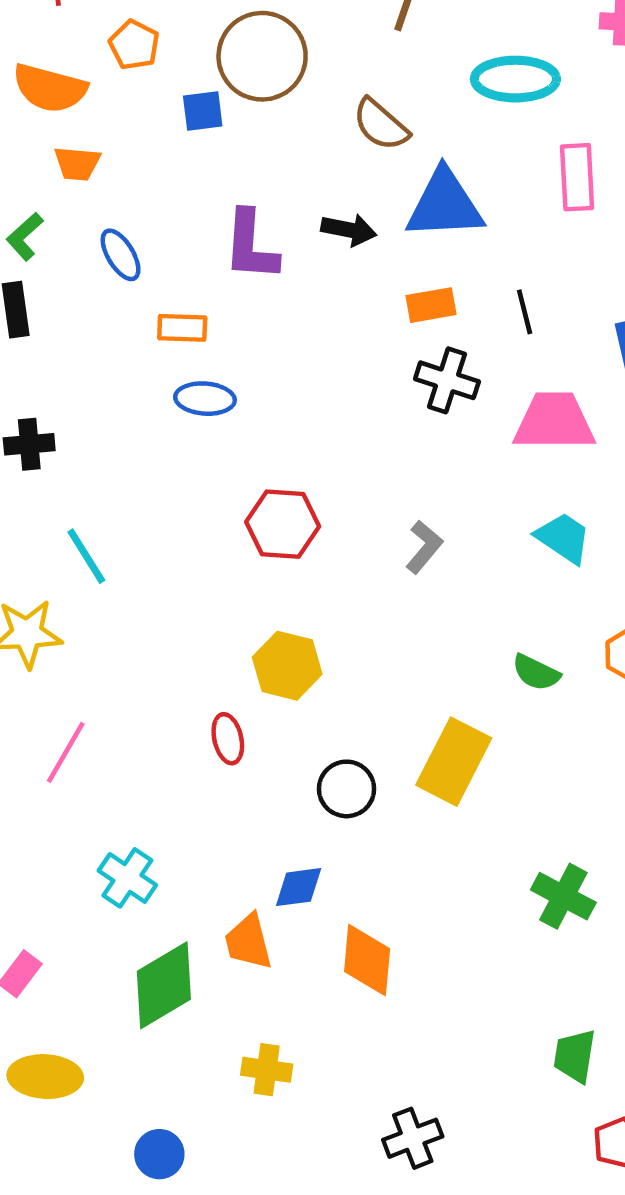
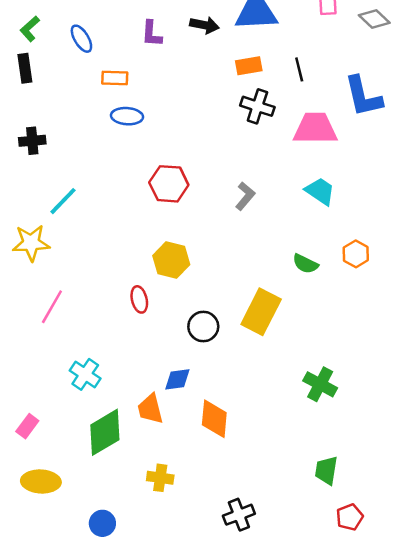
purple L-shape: (251, 246) -> (152, 34), size x0.7
cyan line: (86, 556) -> (63, 201), turned 76

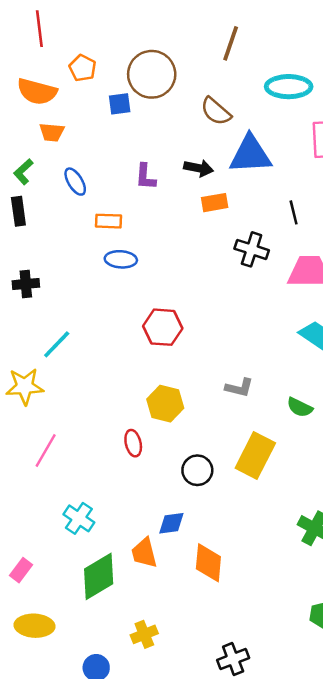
orange rectangle: (249, 66) -> (215, 203), moved
gray L-shape: (245, 196) -> (239, 388), moved, turned 64
yellow cross: (160, 478) -> (144, 634), moved, turned -30

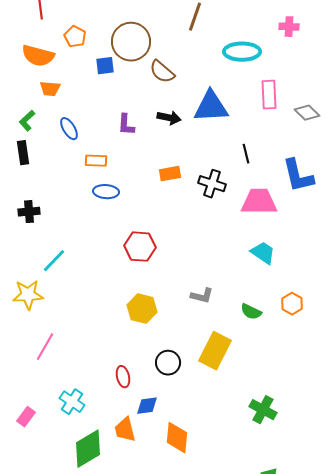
brown semicircle: (216, 111) -> (162, 72), moved
orange rectangle: (215, 203) -> (170, 174), moved
red ellipse: (133, 443) -> (123, 377), moved
pink rectangle: (21, 570) -> (26, 417), moved

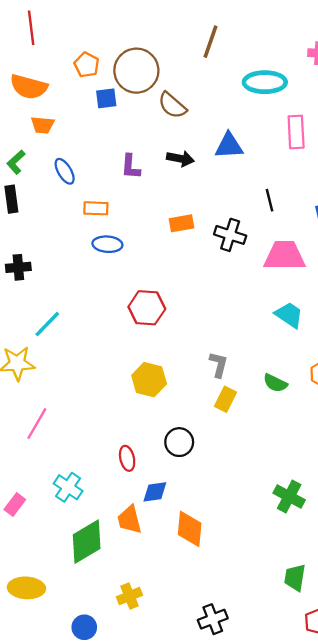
orange pentagon: (75, 37) -> (87, 65), moved
blue triangle: (211, 107) -> (229, 146), size x0.7
gray L-shape: (202, 296) -> (219, 365), turned -90
yellow rectangle: (215, 351) -> (225, 399), moved, size x0.6

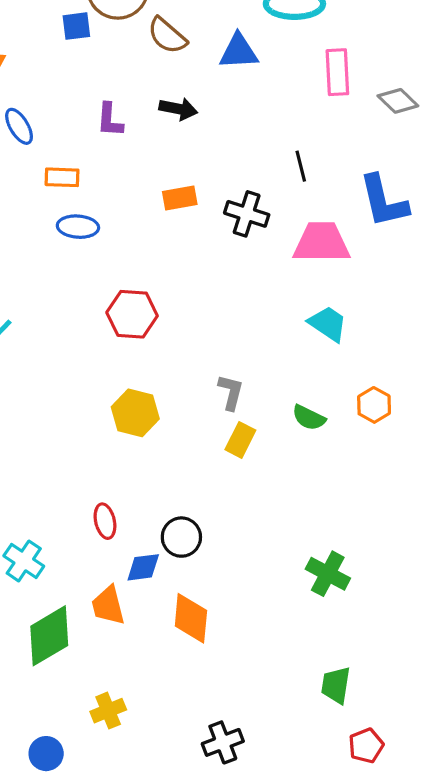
blue triangle: (229, 146) -> (239, 52), moved
black circle: (179, 442) -> (181, 537), moved

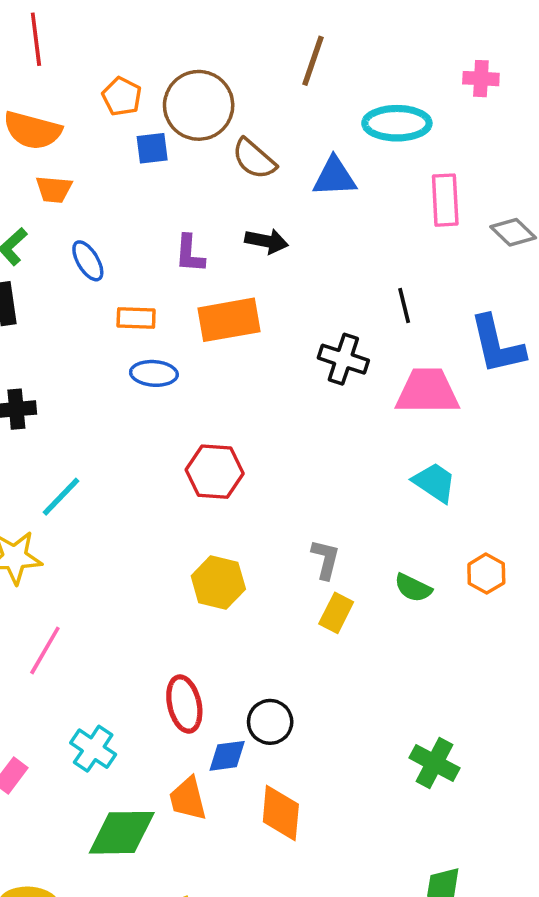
orange rectangle: (180, 198) -> (229, 320), moved, size x1.6
red ellipse: (105, 521) -> (184, 704), size x1.4
green diamond: (49, 636) -> (122, 833), turned 30

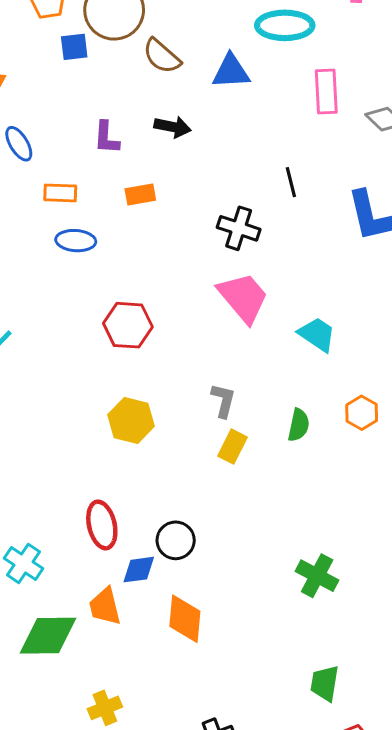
orange rectangle: (229, 320) -> (140, 194), size x0.6
pink trapezoid: (427, 391) -> (243, 297), moved, turned 50
green semicircle: (413, 588) -> (299, 425), turned -104

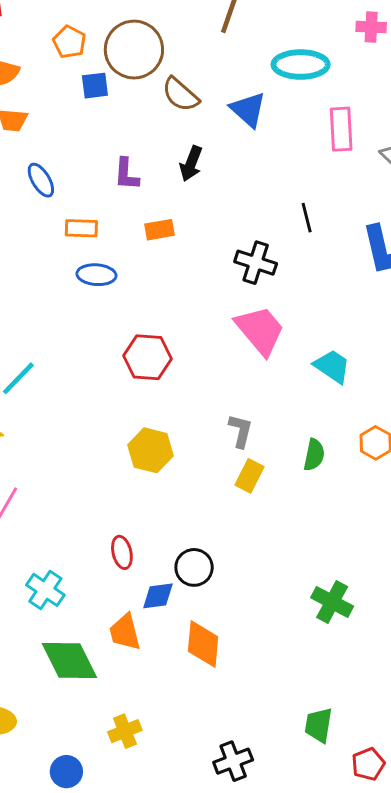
blue triangle: (231, 72) -> (248, 110), turned 45
black arrow: (173, 127) -> (191, 164), turned 100
red ellipse: (102, 525) -> (122, 552), size x0.7
green diamond: (48, 636) -> (69, 661), turned 64
green trapezoid: (325, 683) -> (319, 725), moved

